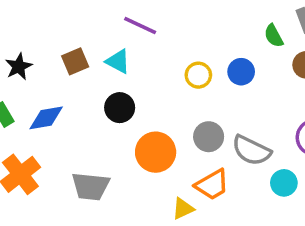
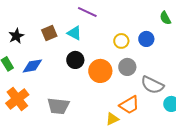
gray circle: (209, 137) -> (127, 67), moved
orange circle: (156, 152) -> (100, 71), moved

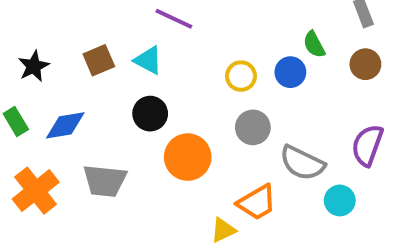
green semicircle: (165, 18) -> (314, 44), moved
orange circle: (100, 71) -> (188, 157), moved
gray trapezoid: (58, 106) -> (105, 181), moved

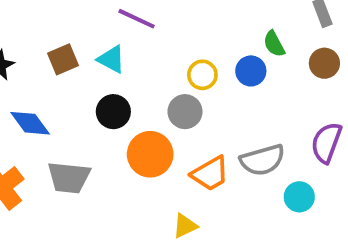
blue diamond: (65, 125) -> (30, 123), turned 63
gray circle: (253, 127) -> (185, 112), moved
gray semicircle: (302, 163) -> (262, 160), turned -42
orange trapezoid: (257, 202) -> (210, 174), moved

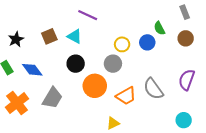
gray semicircle: (262, 160) -> (153, 89), turned 70
gray trapezoid: (69, 177) -> (52, 98), turned -65
cyan circle: (299, 197) -> (184, 120), moved

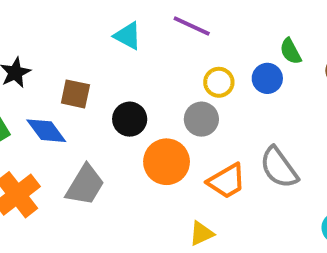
purple line: (88, 15) -> (192, 26), moved
brown square: (49, 36) -> (75, 94), moved, turned 35
cyan triangle: (75, 36) -> (128, 36), moved

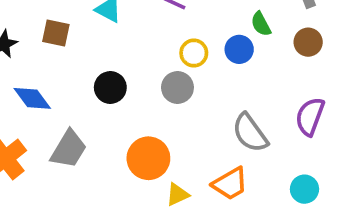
brown square: (75, 94) -> (56, 33), moved
orange circle: (167, 162) -> (148, 158), moved
orange trapezoid: (227, 181) -> (230, 184), moved

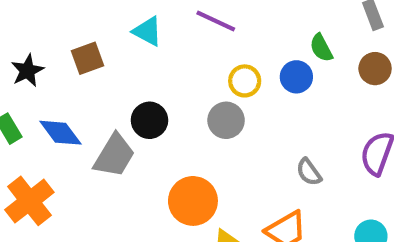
brown square: (56, 33) -> (87, 58), turned -32
gray semicircle: (250, 133) -> (309, 172), size x0.6
gray trapezoid: (69, 149) -> (114, 155), moved

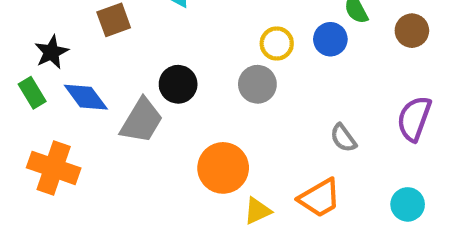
black star: (27, 71) -> (51, 52), moved
orange cross: (29, 201) -> (54, 168), turned -33

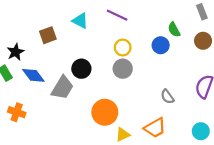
yellow circle: (277, 44) -> (123, 47), moved
orange cross: (54, 168) -> (17, 112), size x0.7

